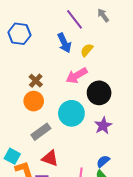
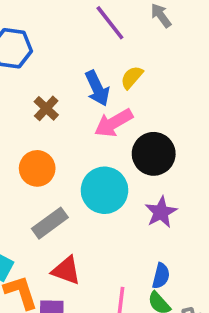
blue arrow: (64, 43) -> (97, 88), moved
brown cross: (36, 81) -> (46, 108), moved
blue semicircle: (103, 161) -> (161, 276), turned 144

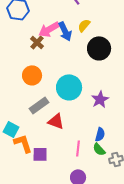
pink arrow: (114, 123) -> (49, 29), moved
black circle: (154, 154) -> (99, 48), moved
red triangle: (66, 270) -> (56, 121), moved

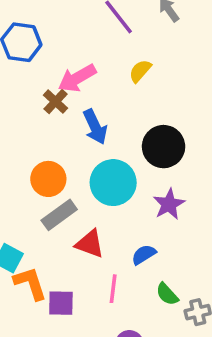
blue arrow: (65, 31) -> (95, 127), moved
black circle: (99, 48) -> (164, 147), moved
orange circle: (32, 75) -> (48, 179), moved
blue semicircle: (100, 134) -> (144, 255), moved, turned -136
pink line: (78, 148) -> (113, 289), moved

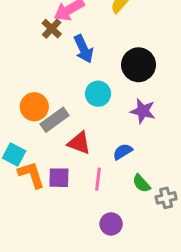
orange circle: (48, 179) -> (34, 107), moved
cyan circle: (113, 183) -> (98, 94), size x0.7
purple star: (169, 204) -> (143, 111), turned -30
purple square: (61, 303) -> (59, 178), moved

